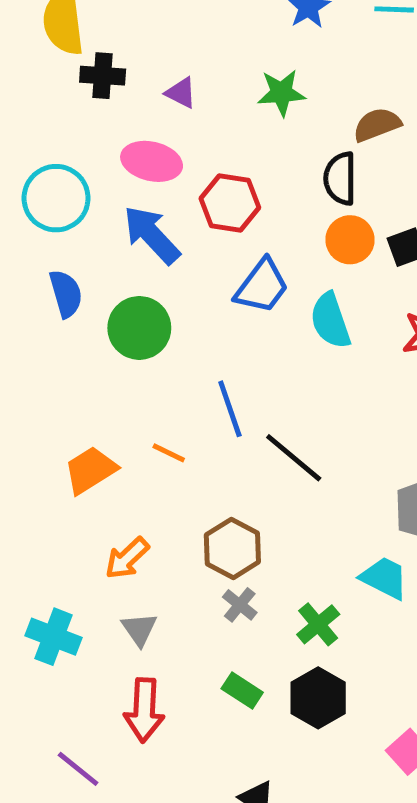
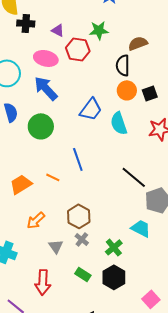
red hexagon: (230, 203) -> (78, 49), moved
black line: (294, 458) -> (134, 177), moved
gray triangle: (139, 629) -> (56, 246), moved

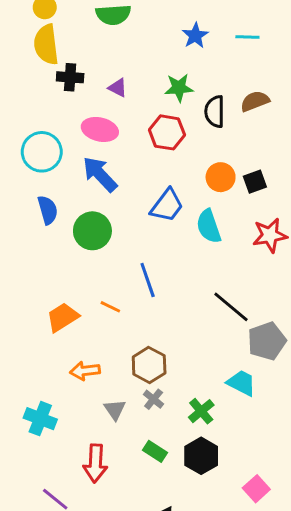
brown semicircle: (138, 43) -> (255, 101), moved
red hexagon: (78, 49) -> (167, 132), moved
black semicircle: (123, 65) -> (215, 112), moved
orange arrow: (36, 220) -> (85, 371), turned 36

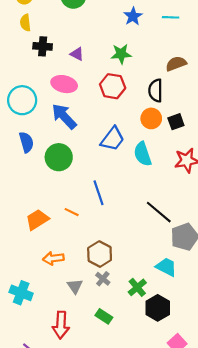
yellow semicircle: (46, 45) -> (25, 23), size x0.6
black semicircle: (215, 112) -> (156, 91), moved
black hexagon: (201, 456) -> (158, 308), moved

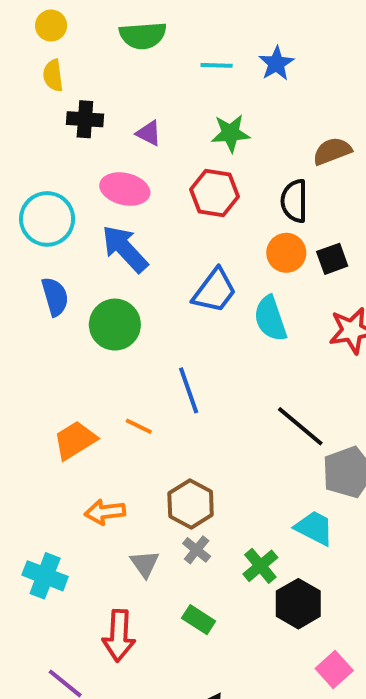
blue star: (133, 16) -> (276, 63), moved
cyan line: (171, 17) -> (217, 65), moved

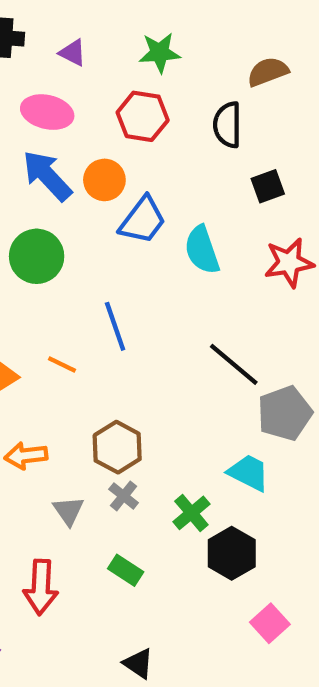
orange circle: (286, 253) -> (104, 180), moved

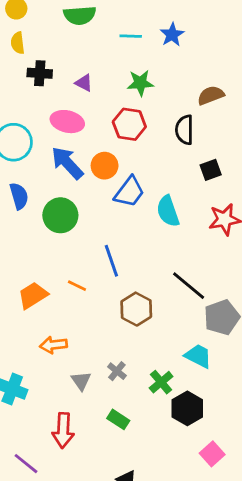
brown hexagon: (117, 447) -> (136, 309), moved

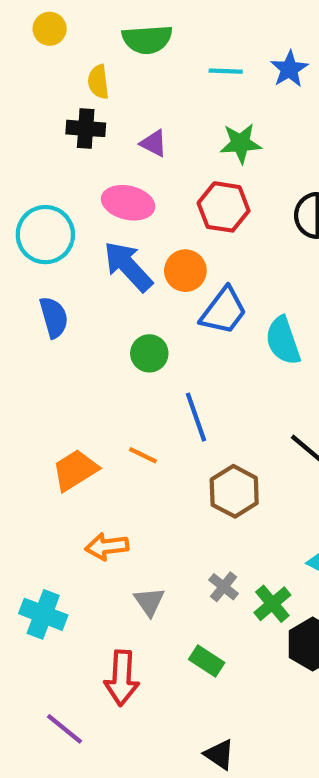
yellow semicircle: (18, 43) -> (98, 82), moved
green circle: (60, 215) -> (149, 353), moved, size x0.7
gray cross: (117, 371) -> (224, 587), moved

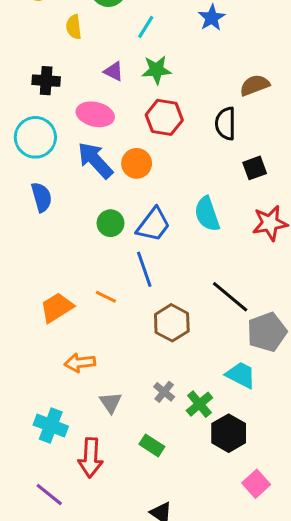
cyan line: (226, 71) -> (146, 27), moved, turned -60
black cross: (86, 128) -> (46, 81), moved
green star: (241, 143) -> (157, 70), moved
blue trapezoid: (224, 311) -> (153, 225), moved
cyan cross: (43, 614) -> (51, 426), moved

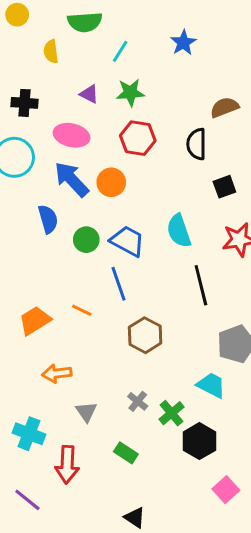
blue semicircle: (42, 197) -> (48, 219), moved
blue trapezoid: (153, 225) -> (127, 241), turned -99
black line: (230, 297) -> (201, 285), moved, turned 36

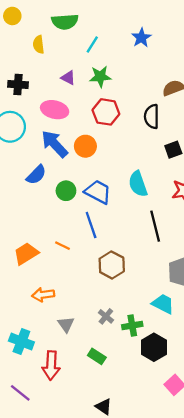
blue semicircle: (48, 219) -> (36, 175), turned 60
green cross: (172, 413) -> (132, 325), turned 30

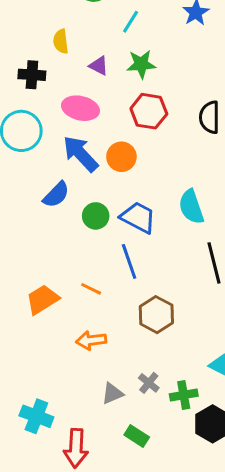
yellow semicircle: (39, 45) -> (61, 41), moved
orange arrow: (43, 295) -> (91, 340), moved
gray triangle: (66, 324) -> (112, 394), moved, turned 42

